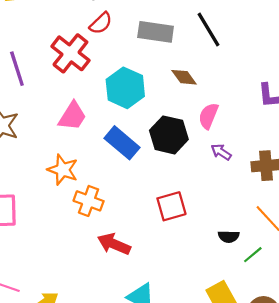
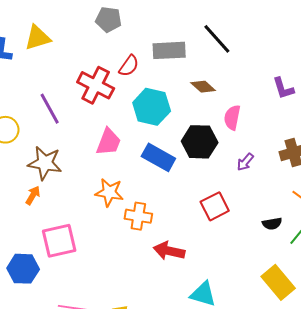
red semicircle: (101, 23) -> (129, 66), moved
purple arrow: (221, 152) -> (245, 162), moved, turned -72

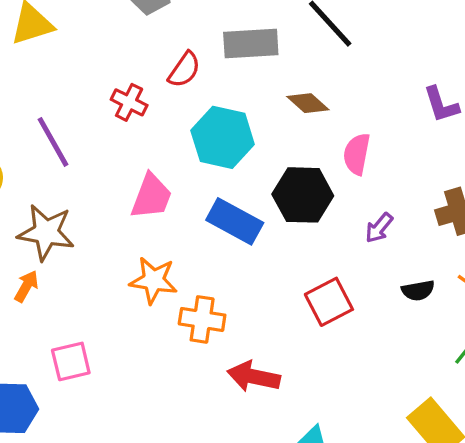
red cross: (96, 85) -> (129, 102), size x0.6
black semicircle: (272, 224) -> (418, 290), moved
pink square: (59, 241) -> (71, 361), size x0.7

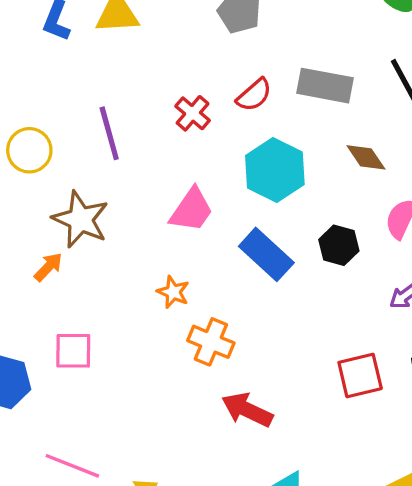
black hexagon: (303, 195) -> (339, 245), size x0.7
orange star: (153, 280) -> (173, 292), size x0.7
red square: (329, 302) -> (360, 375), moved

